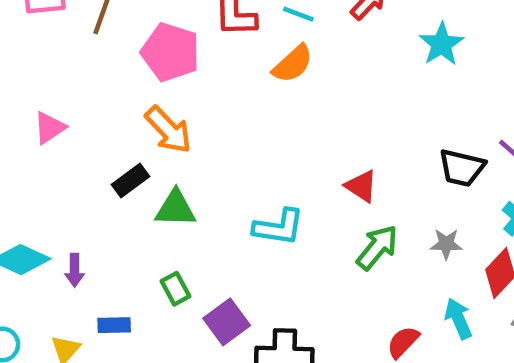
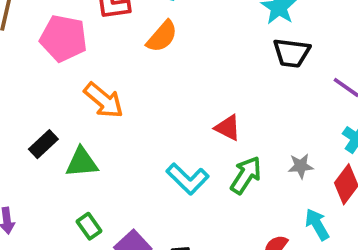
orange arrow: (168, 130) -> (104, 100), moved
black trapezoid: (462, 168) -> (292, 53), moved
cyan L-shape: (279, 227) -> (188, 179), moved, turned 42

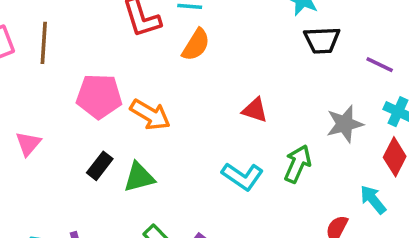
pink pentagon: (63, 38) -> (99, 96), moved
red triangle: (228, 128) -> (255, 110), moved
gray star: (301, 166) -> (345, 124), moved, size x1.5

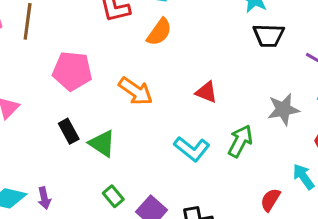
orange arrow: (150, 115) -> (136, 91), moved
black rectangle: (100, 166) -> (69, 131), turned -70
green triangle: (139, 177) -> (102, 143), turned 44

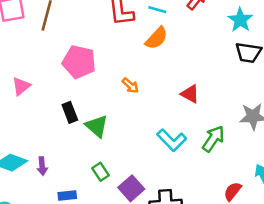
orange arrow: (136, 91) -> (130, 86), size x0.6

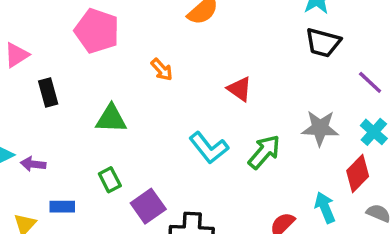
black rectangle: (70, 112) -> (48, 93), moved
green triangle: (97, 126) -> (111, 119), turned -45
purple arrow: (42, 166) -> (33, 164), turned 96

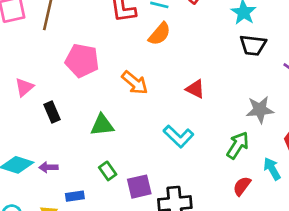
orange arrow: (162, 70) -> (135, 83), size x1.5
green arrow: (264, 152) -> (238, 145), moved
purple square: (148, 206) -> (139, 187), turned 30

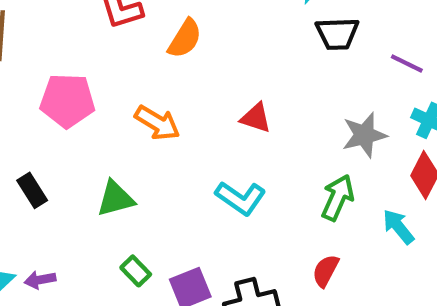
red semicircle: (242, 186) -> (326, 271), moved

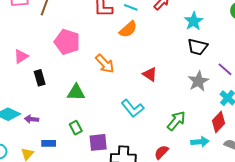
gray star: (364, 135) -> (198, 81), moved, turned -30
cyan arrow: (398, 227) -> (200, 142), turned 108

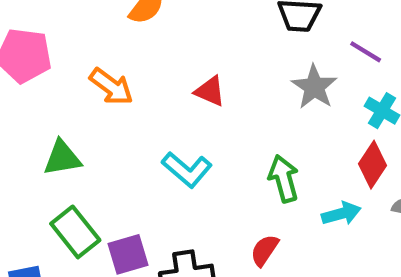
green arrow: (176, 121) -> (284, 179), turned -45
green rectangle: (76, 128) -> (75, 232), size x1.6

